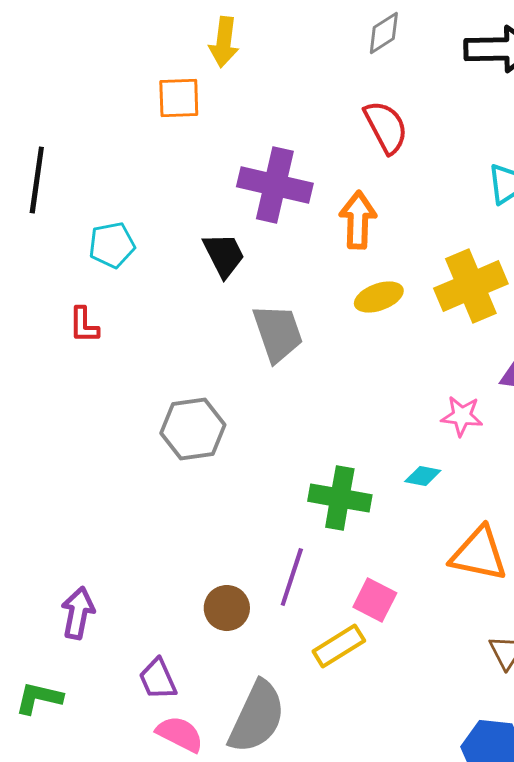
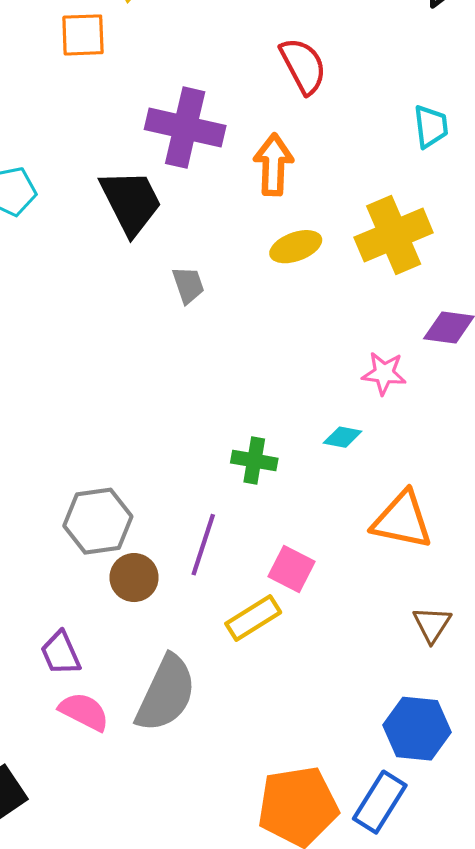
black trapezoid: (224, 255) -> (131, 202), size x1.4
gray trapezoid: (278, 333) -> (188, 285), size x0.6
gray hexagon: (193, 429) -> (98, 521), moved
green cross: (340, 498) -> (254, 461), size x0.7

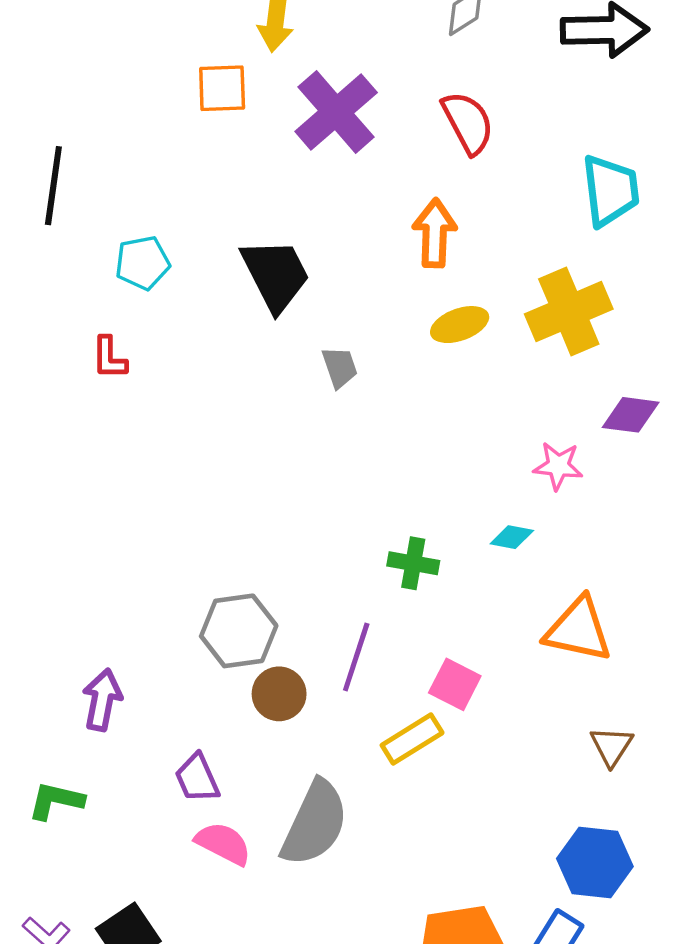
cyan trapezoid: (431, 126) -> (610, 190), size x1.5
purple cross: (185, 128) -> (336, 112), moved, turned 36

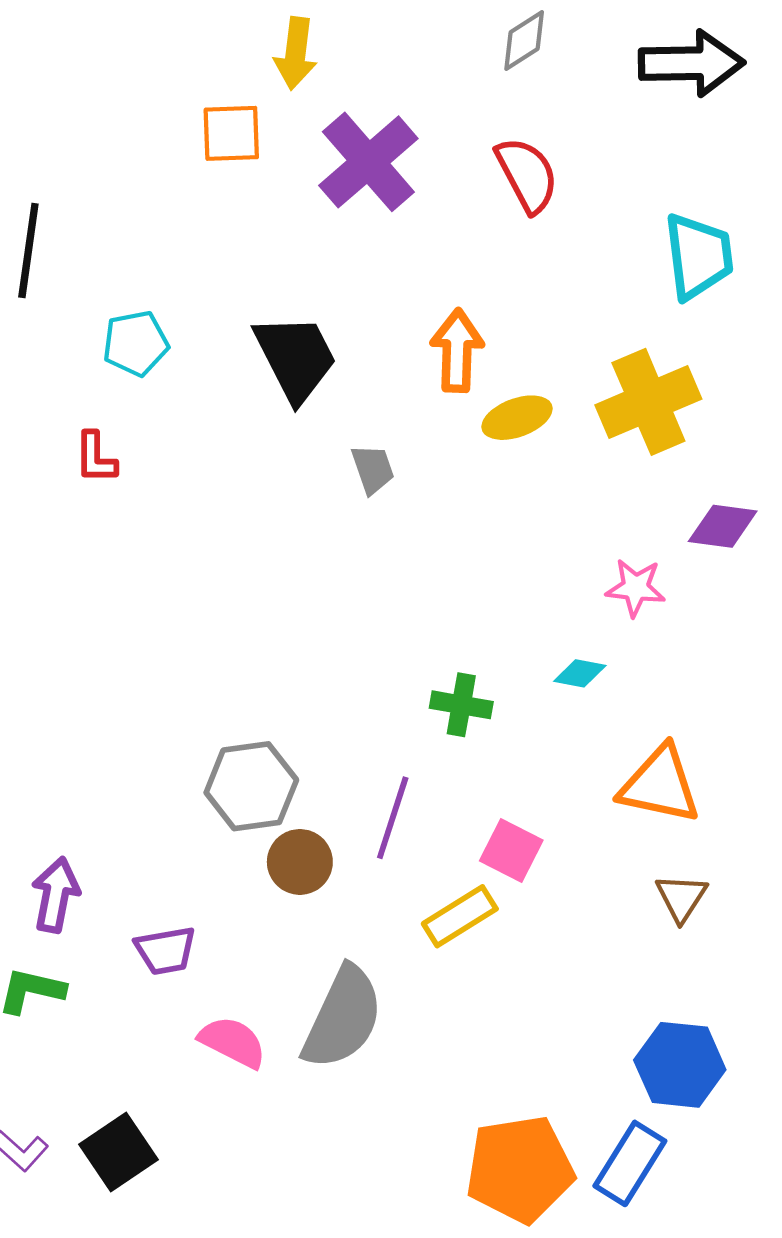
orange arrow: (435, 233) -> (457, 351), moved
purple arrow: (102, 700) -> (56, 895), moved
brown triangle: (612, 746) -> (681, 898), moved
purple trapezoid: (197, 778) -> (166, 951), moved, turned -76

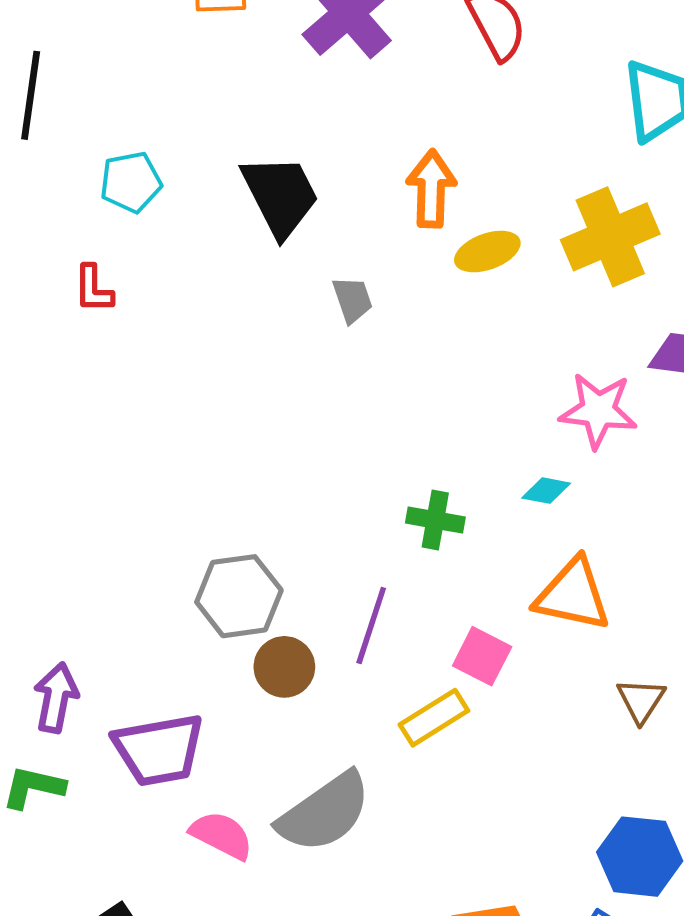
pink star: (636, 588) -> (598, 410), size x1.4
orange triangle: (660, 785) -> (573, 595), moved
purple trapezoid: (166, 951) -> (159, 750), size x1.6
gray semicircle: (343, 1018) -> (324, 812), turned 30

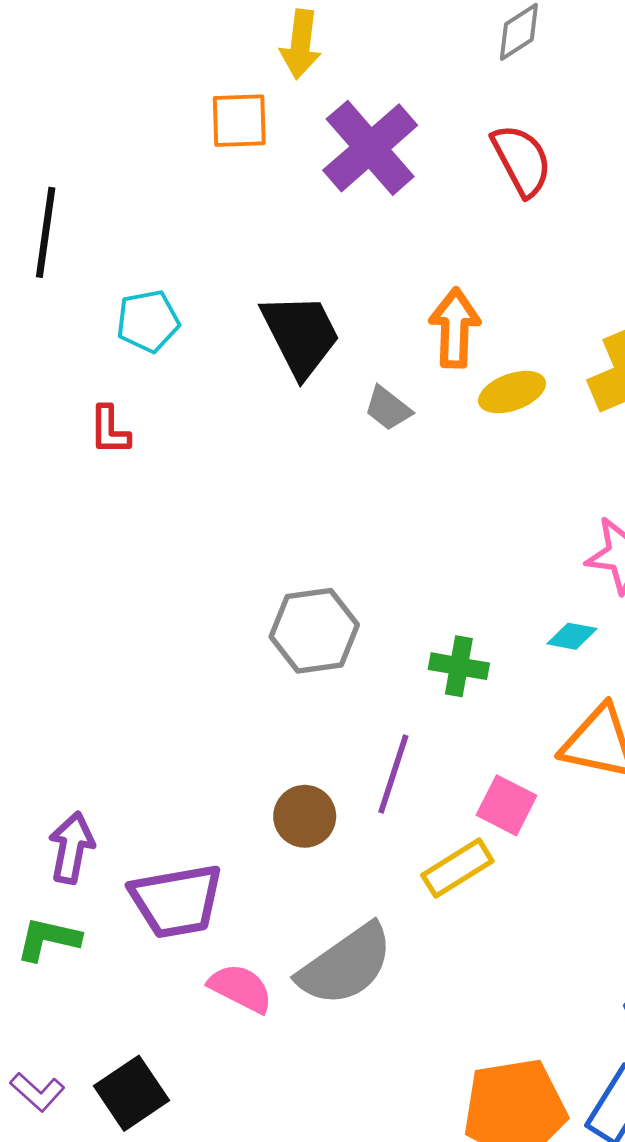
gray trapezoid: (352, 300) -> (388, 408), moved, turned 147
gray hexagon: (239, 596) -> (314, 631), moved

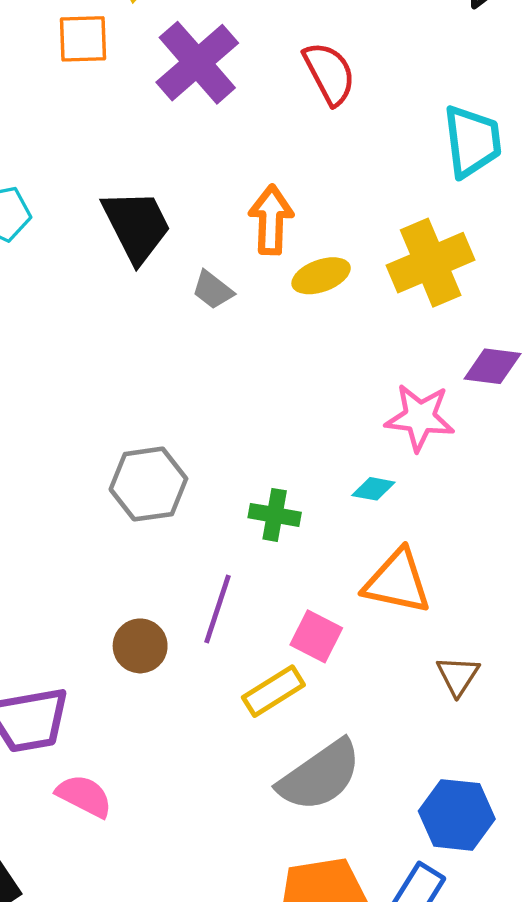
gray semicircle: (346, 965) -> (320, 776), moved

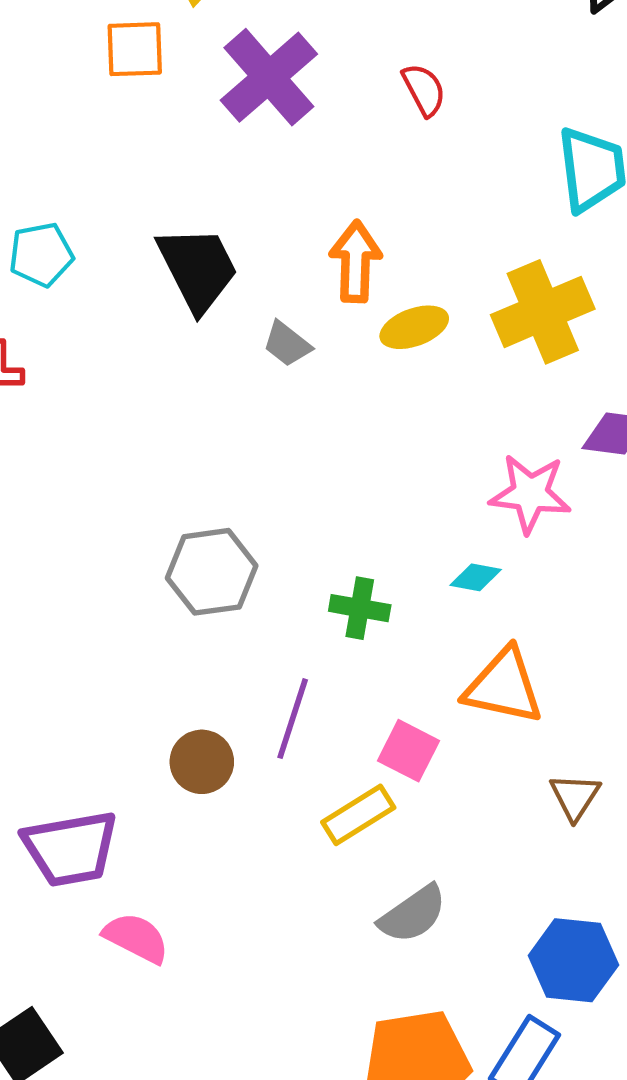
red semicircle: (329, 73) -> (424, 90), size x0.7
gray semicircle: (320, 776) -> (413, 914), size x0.7

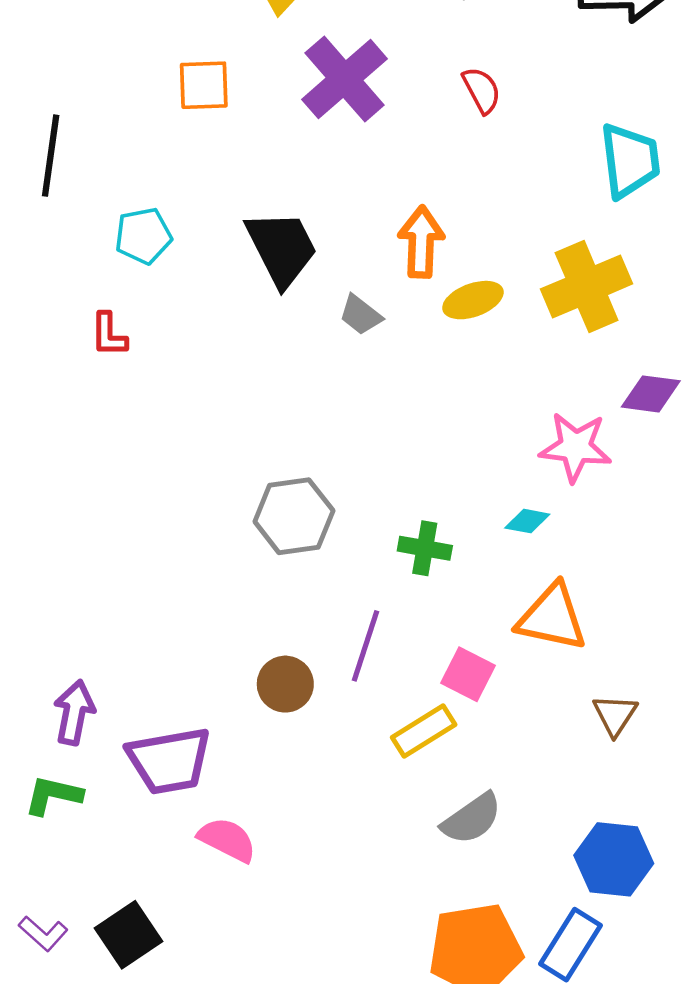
orange square: (135, 49) -> (204, 85), moved

